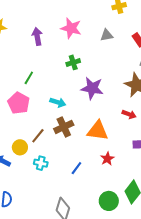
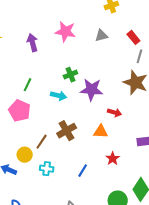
green cross: (73, 62) -> (70, 75), moved
cyan arrow: (58, 102) -> (58, 96), moved
red arrow: (129, 114) -> (115, 113), moved
orange triangle: (98, 131) -> (101, 132), size x0.7

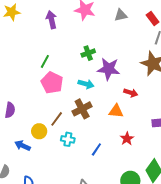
cyan arrow: (58, 96) -> (86, 84), moved
pink pentagon: (20, 111) -> (52, 83), moved
cyan cross: (47, 169) -> (68, 139), moved

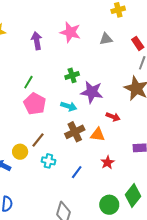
brown cross: (82, 109) -> (75, 132), moved

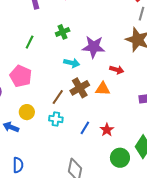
green cross: (72, 75) -> (63, 32), moved
pink pentagon: (35, 104) -> (21, 76), moved
brown line: (38, 140) -> (58, 97), moved
red star: (107, 162) -> (107, 130), moved

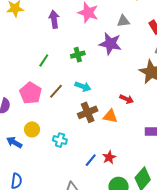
purple star: (94, 47) -> (110, 44), moved
brown line: (58, 97) -> (56, 91), moved
blue line: (85, 128) -> (91, 160), moved

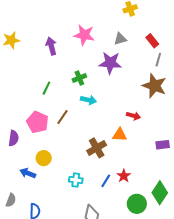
cyan arrow: (83, 87) -> (88, 100), moved
brown cross: (88, 112) -> (97, 148), moved
cyan cross: (60, 140) -> (76, 180), moved

